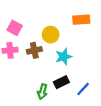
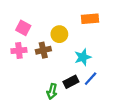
cyan star: (64, 57) -> (83, 57), moved
blue line: (83, 89) -> (91, 79), moved

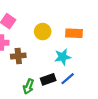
orange rectangle: (90, 19) -> (74, 33), moved
brown cross: (43, 50) -> (18, 56), moved

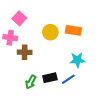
orange rectangle: (74, 33) -> (73, 30), moved
cyan star: (63, 57) -> (77, 60), moved

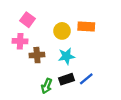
cyan star: (77, 60) -> (66, 56), moved

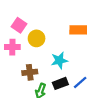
yellow circle: (62, 31) -> (37, 38), moved
brown cross: (37, 55) -> (30, 72), moved

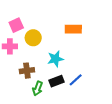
pink square: (19, 25) -> (16, 25), turned 32

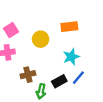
yellow circle: (33, 38) -> (41, 39), moved
cyan star: (55, 59) -> (71, 57), moved

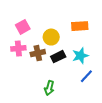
brown cross: (28, 75) -> (38, 53), moved
black rectangle: (59, 81) -> (58, 57), moved

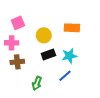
brown cross: (38, 53) -> (17, 62), moved
blue line: (86, 76) -> (65, 76), moved

